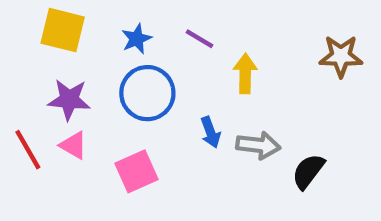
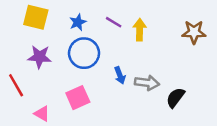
yellow arrow: (245, 74) -> (140, 30), moved
pink triangle: (73, 145) -> (42, 114), moved

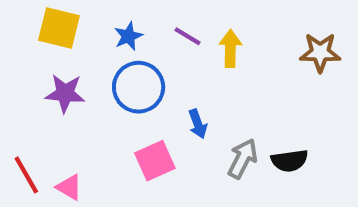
gray arrow: (147, 83) -> (243, 159), moved, turned -70
red line: (16, 85) -> (26, 175), moved
pink square: (78, 98) -> (155, 161), moved
black semicircle: (175, 98) -> (290, 161), turned -135

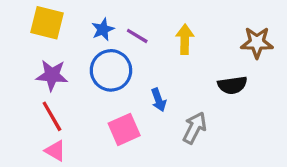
purple line: (188, 36) -> (137, 36), moved
black semicircle: (290, 161) -> (232, 85), moved
red line: (26, 175) -> (52, 116), moved

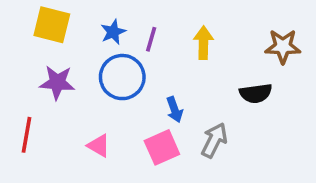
purple line: (137, 36) -> (151, 39), turned 75
red line: (52, 116) -> (27, 135), moved, turned 40
pink square: (124, 129) -> (162, 147), moved
pink triangle: (55, 151) -> (99, 146), moved

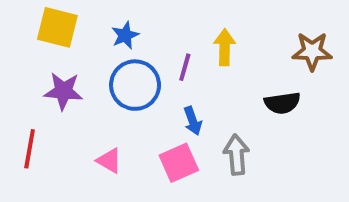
purple line: (151, 39) -> (185, 67), moved
gray arrow: (214, 140) -> (237, 155), turned -32

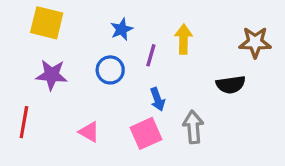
blue star: (125, 35) -> (122, 29), moved
blue circle: (135, 85) -> (110, 70), size x0.7

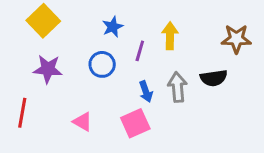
yellow square: (47, 23) -> (43, 21), turned 32
gray arrow: (193, 127) -> (177, 87), moved

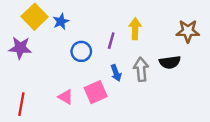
blue star: (113, 27) -> (61, 21), moved
purple star: (48, 69) -> (20, 48), moved
red line: (22, 113) -> (21, 104), moved
pink square: (135, 123) -> (96, 92), moved

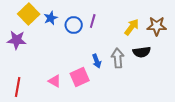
yellow arrow: (135, 29) -> (132, 27), moved, turned 36
purple line: (111, 41) -> (93, 21), moved
blue circle: (81, 51) -> (74, 25), moved

